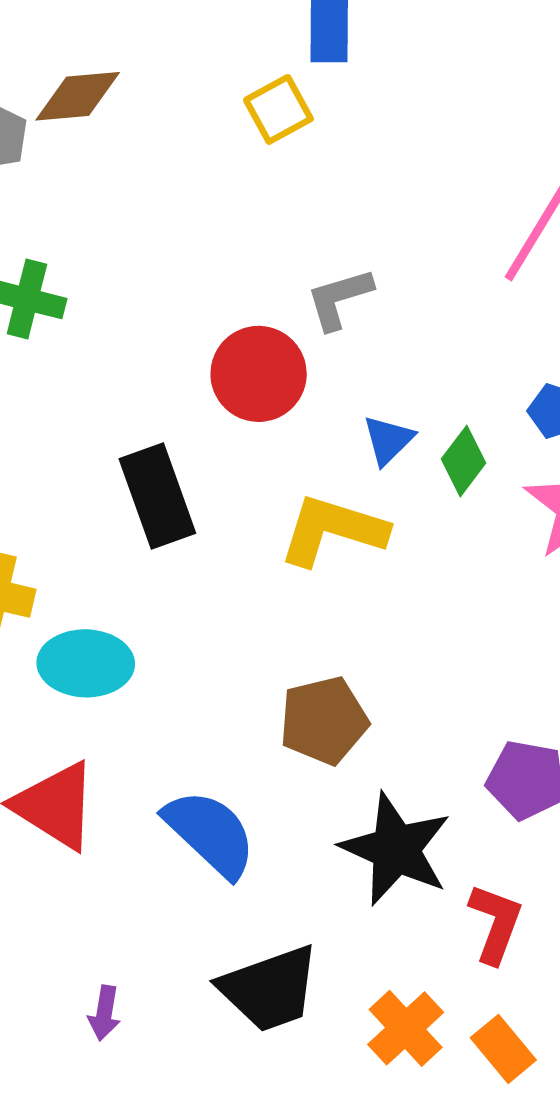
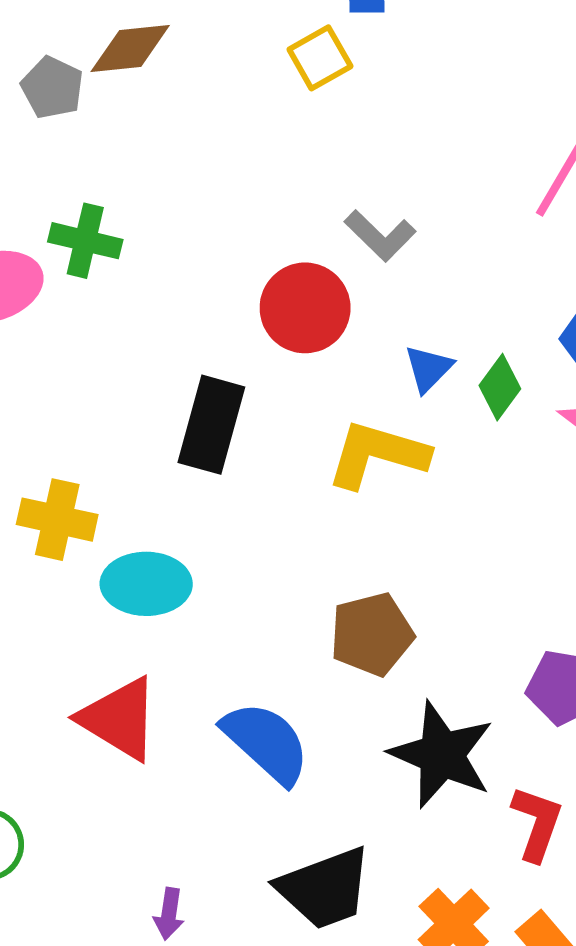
gray L-shape: (339, 299) -> (380, 236), turned -118
black rectangle: (157, 496) -> (211, 425), turned 36

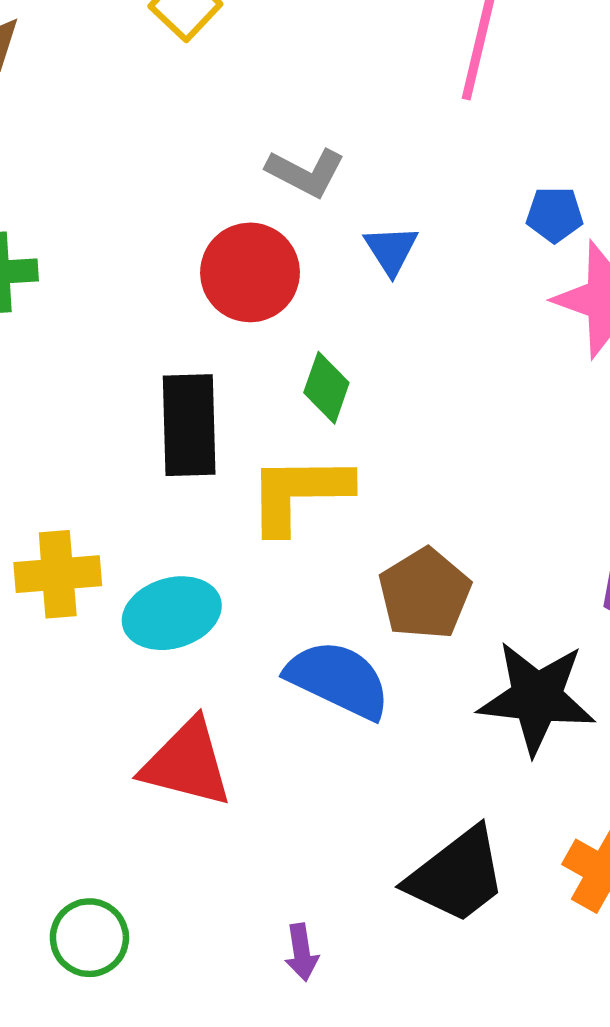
blue triangle: (428, 368) -> (391, 250), moved
green diamond: (500, 387) -> (326, 388), moved
yellow L-shape: (377, 454) -> (299, 493), moved
blue semicircle: (266, 742) -> (338, 679), moved

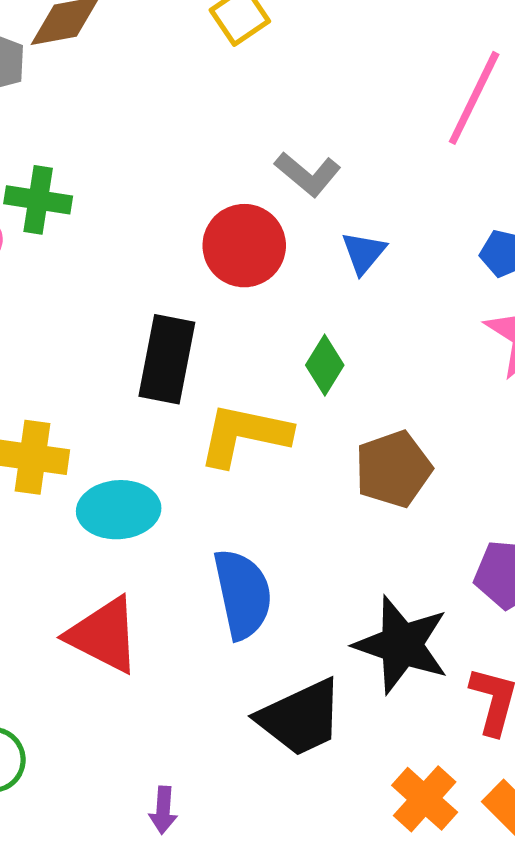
green diamond: (326, 388) -> (325, 365), moved
brown pentagon: (425, 594) -> (393, 469), moved
blue semicircle: (338, 679) -> (243, 594), turned 40
black trapezoid: (457, 876) -> (300, 718), moved

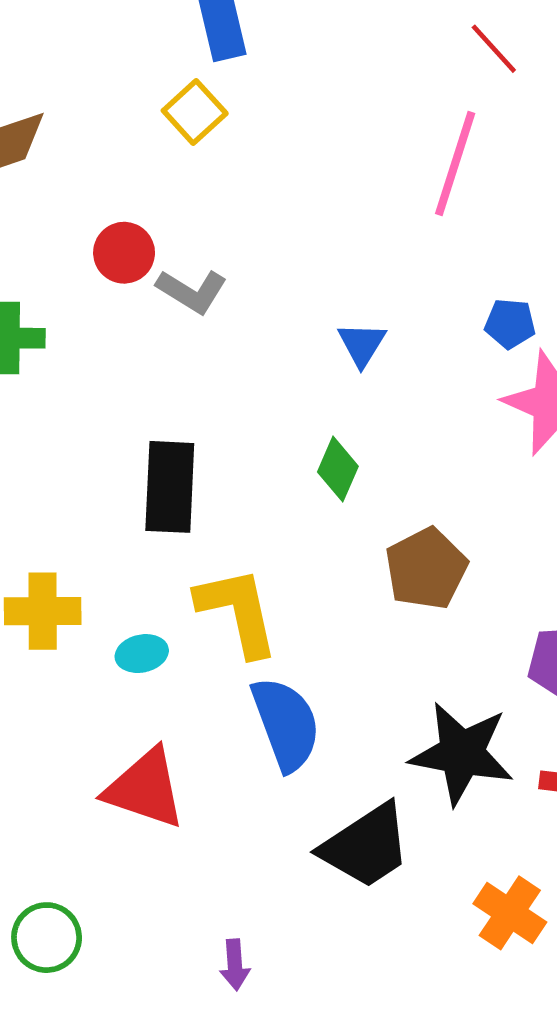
gray L-shape: (308, 174) -> (192, 291), moved
red circle: (244, 246) -> (124, 253), moved, size x0.7
yellow L-shape: (244, 435) -> (238, 611), moved, turned 74
cyan ellipse: (119, 510) -> (142, 654), size x0.6

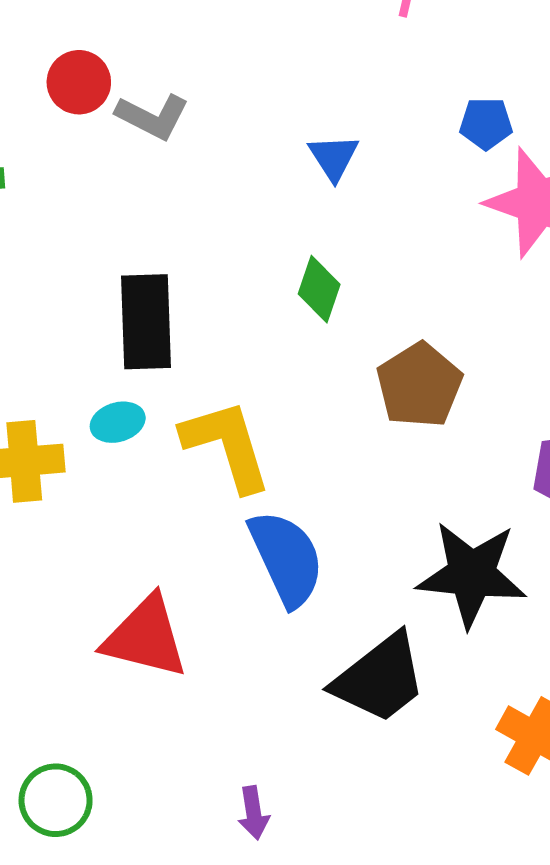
cyan ellipse: (142, 654) -> (118, 422), moved

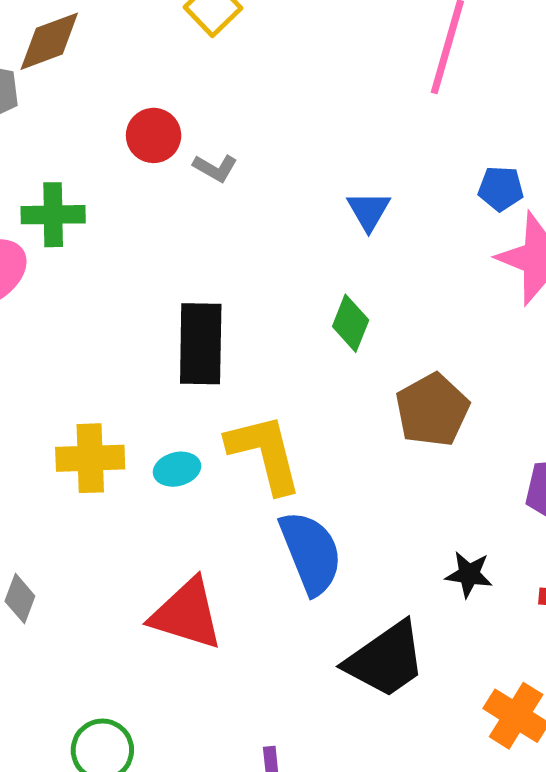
gray L-shape: (152, 116) -> (215, 168), size x0.7
cyan ellipse: (118, 422) -> (177, 469), moved
black star: (472, 574) -> (469, 574), size x0.5

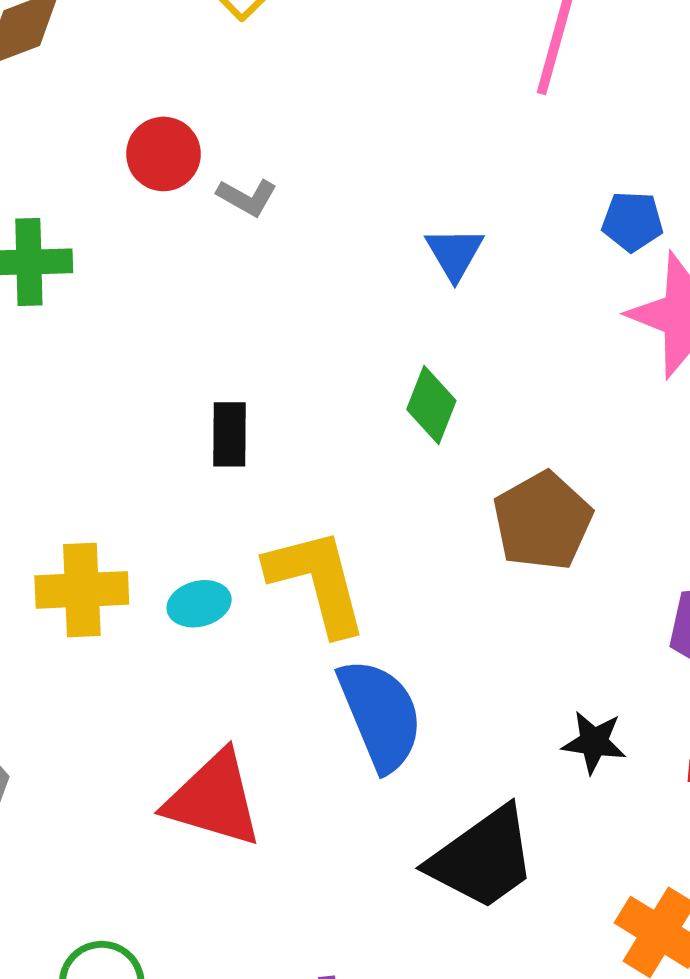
black rectangle: (201, 344) -> (230, 434), size x0.6

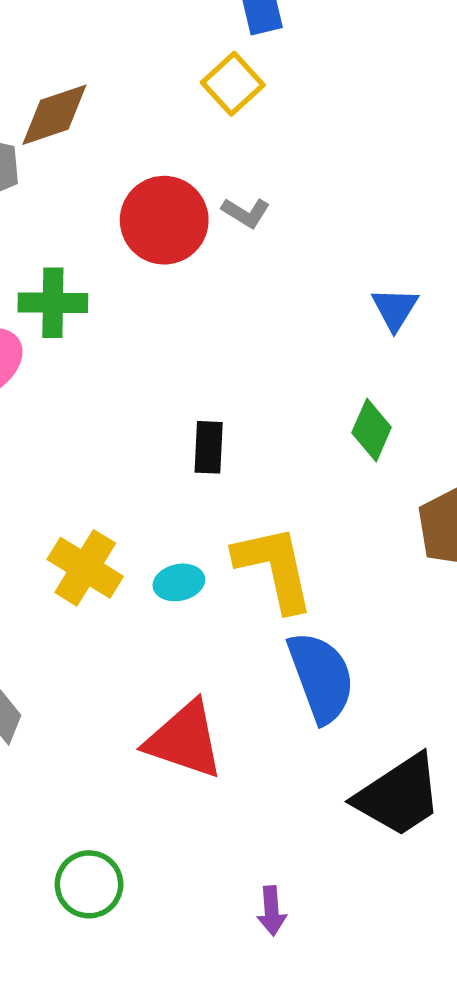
red circle: (163, 154) -> (164, 220), size x1.5
gray L-shape: (247, 197) -> (246, 213), moved
yellow cross: (82, 590) -> (85, 568), turned 32

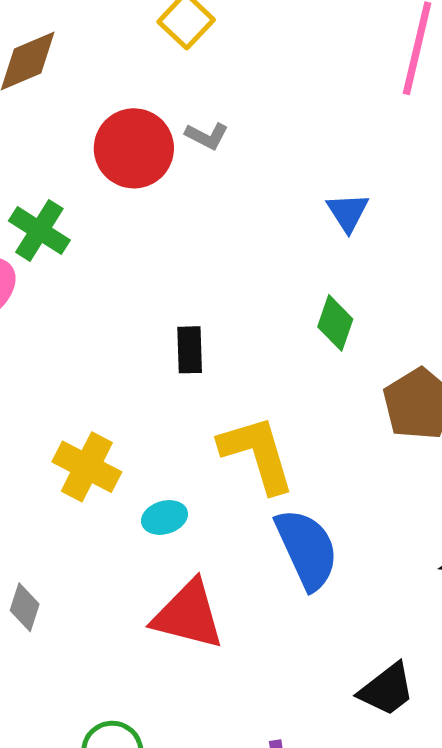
green cross: (53, 303) -> (39, 230), turned 36
cyan ellipse: (179, 582) -> (165, 517), moved
black trapezoid: (399, 796) -> (387, 690), moved, size x0.7

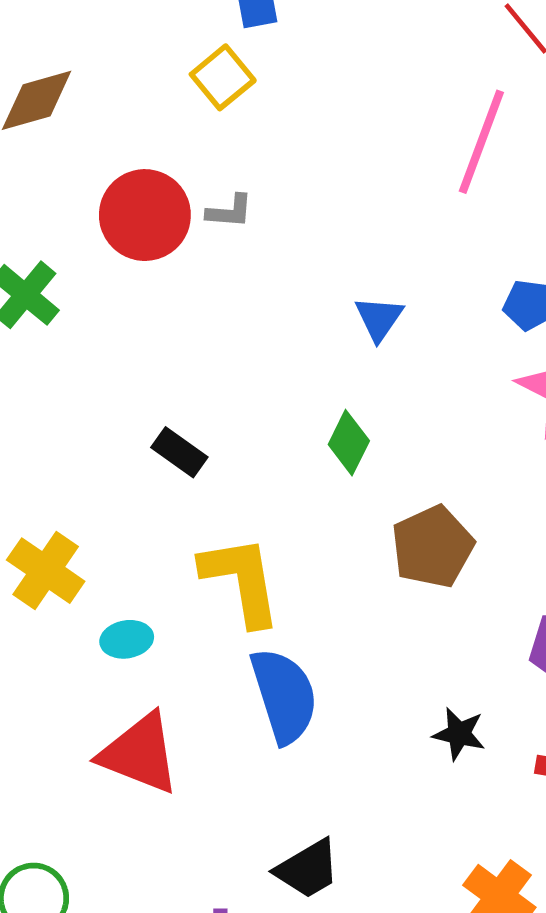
gray L-shape: (207, 136) -> (230, 211), turned -30
black rectangle: (190, 350) -> (179, 452), turned -60
black trapezoid: (387, 690) -> (308, 869), moved

